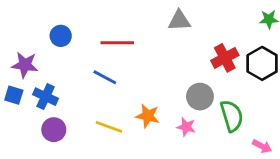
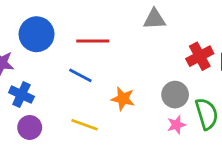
blue circle: (61, 36) -> (37, 34), size x1.6
orange star: (148, 116) -> (123, 99), moved
pink star: (186, 127) -> (176, 125), moved, turned -30

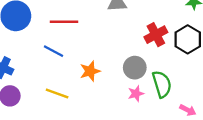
orange star: (123, 99) -> (90, 71), turned -30

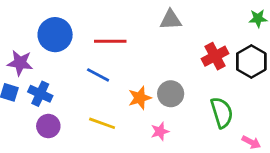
gray circle: (135, 68) -> (171, 94), moved
pink star: (136, 94) -> (160, 131), moved

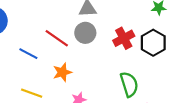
red line: (110, 41) -> (57, 38), moved, turned 35
gray circle: (171, 94) -> (85, 33), moved

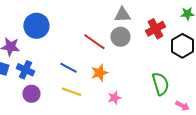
red cross: (124, 38) -> (155, 29), moved
blue line: (28, 54) -> (68, 68), moved

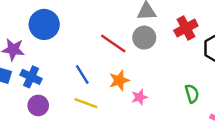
blue line: (68, 68) -> (82, 74), turned 30
green semicircle: (160, 84) -> (192, 94), size x0.7
pink star: (114, 98) -> (139, 97), moved

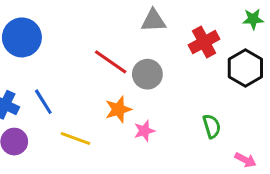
gray circle: (144, 38) -> (147, 74), moved
blue line: (82, 74) -> (43, 102), moved

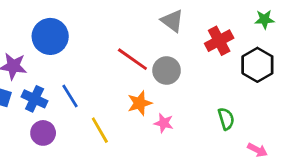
gray triangle: (154, 21) -> (172, 21), turned 40
pink star: (144, 131) -> (164, 123), turned 30
yellow line: (75, 138) -> (100, 130), turned 40

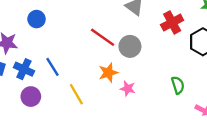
blue circle: (50, 36) -> (37, 19), size x0.6

